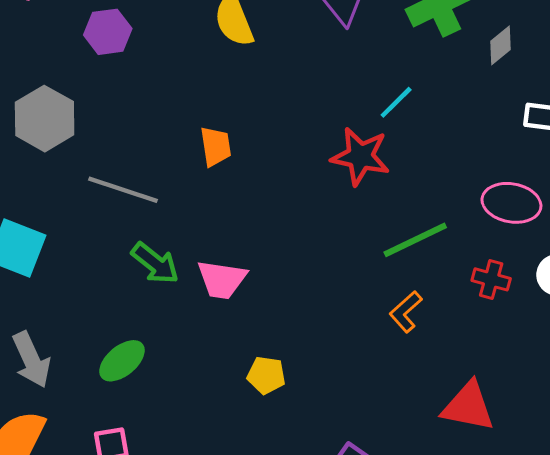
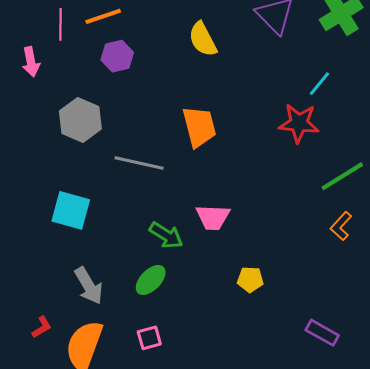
orange trapezoid: (216, 146) -> (199, 127), size x1.5
green arrow: (155, 263) -> (166, 235), moved

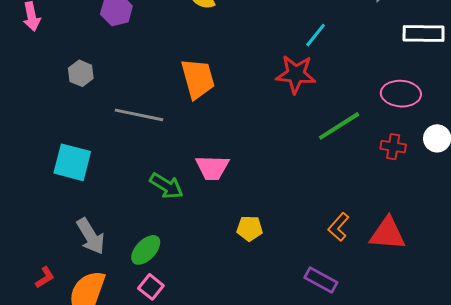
gray hexagon: (80, 120) -> (81, 73), size x0.6
orange L-shape: (341, 226) -> (339, 227), moved
green ellipse: (151, 280) -> (146, 250), moved
pink square: (149, 338) -> (151, 287), turned -35

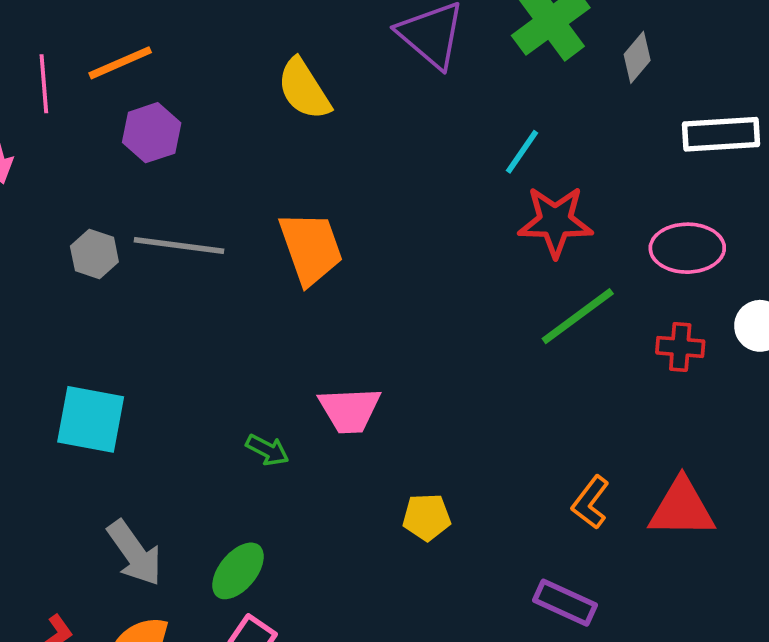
red star: (296, 74) -> (555, 221), moved
gray line: (139, 115) -> (179, 246), moved
green arrow: (166, 186) -> (267, 450), size x0.7

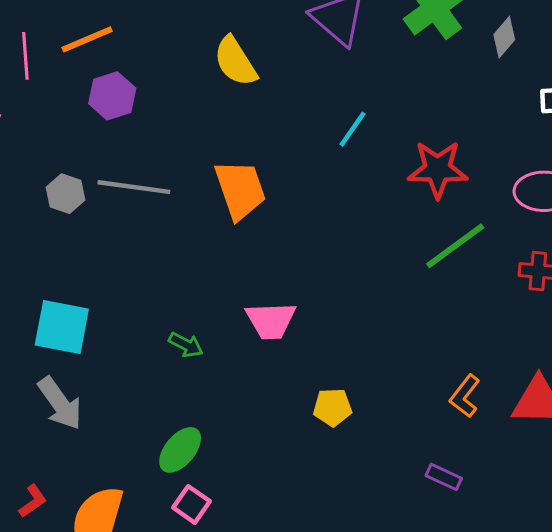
cyan line: (522, 152) -> (352, 129), moved
green arrow: (267, 450) -> (186, 345), moved
gray arrow: (135, 553) -> (60, 403), moved
purple rectangle: (565, 603) -> (444, 477), size x0.7

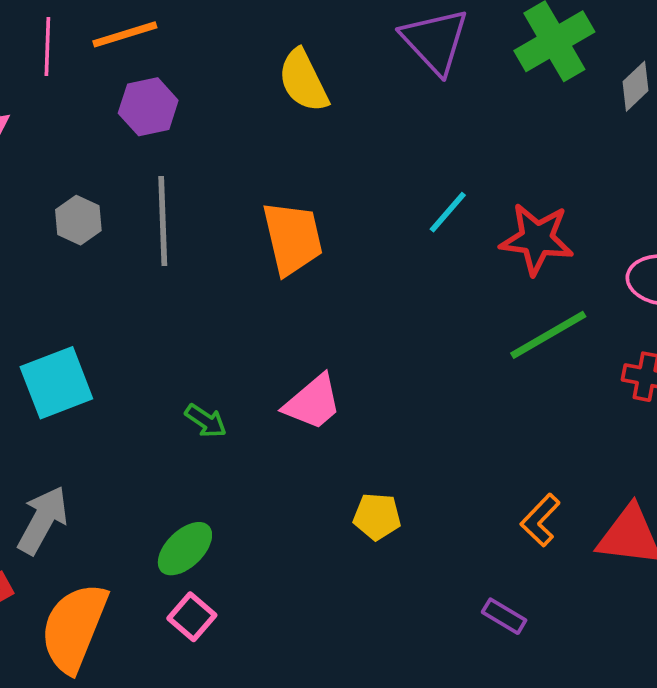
cyan line: (352, 129) -> (448, 212), moved
gray line: (134, 187) -> (163, 221), turned 74
pink trapezoid: (271, 321) -> (313, 402), turned -44
cyan square: (62, 327) -> (56, 383), turned -38
gray arrow: (60, 403) -> (43, 520), moved, turned -122

